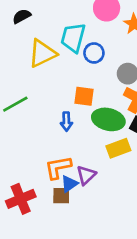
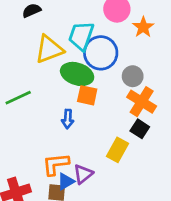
blue circle: (94, 53) -> (101, 53), size x1.6
green ellipse: (108, 119) -> (77, 74), moved
yellow rectangle: (118, 148) -> (117, 150), turned -45

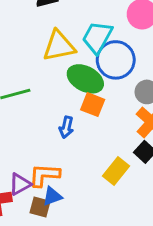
purple triangle: (83, 174) -> (20, 184), moved

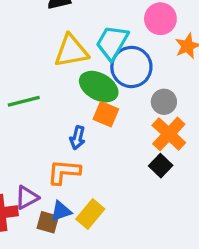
yellow rectangle: (116, 171) -> (90, 214), moved
orange L-shape: (44, 175) -> (64, 172), moved

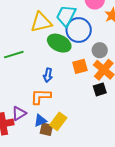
orange square: (106, 114) -> (80, 66), moved, turned -35
black square: (161, 166) -> (100, 89), turned 32
brown square: (48, 222) -> (46, 129), moved

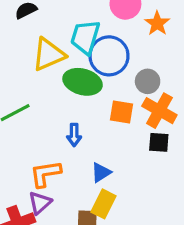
orange square: (80, 66) -> (121, 112), turned 35
black square: (100, 89) -> (159, 142), turned 32
orange L-shape: (41, 97) -> (45, 174), moved
blue triangle: (40, 121) -> (101, 172), moved

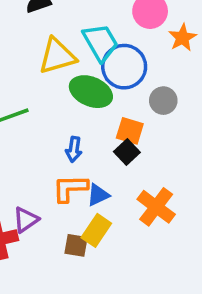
cyan trapezoid: (85, 37) -> (101, 42), turned 126
orange cross: (159, 111) -> (156, 207), moved
black square: (159, 142) -> (127, 152), moved, turned 35
orange L-shape: (45, 174) -> (70, 188), moved

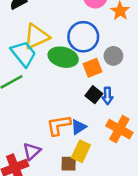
cyan trapezoid: (101, 42) -> (23, 54), moved
orange square: (130, 131) -> (92, 68), moved, turned -30
blue arrow: (74, 149) -> (107, 96), moved

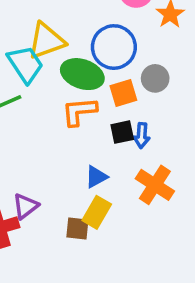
black square: (94, 95) -> (122, 132), turned 35
orange L-shape: (59, 125) -> (79, 111), moved

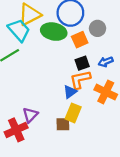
orange L-shape: (79, 111) -> (80, 80), moved
blue arrow: (142, 135) -> (106, 62), moved, turned 72

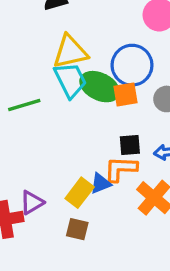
cyan trapezoid: (19, 30) -> (70, 80), moved
orange square: (80, 40) -> (125, 94), moved
yellow rectangle: (73, 113) -> (80, 193), moved

